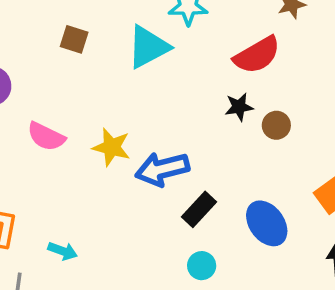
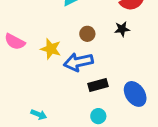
brown circle: (276, 125) -> (87, 34), moved
black rectangle: (199, 209) -> (98, 85), turned 30
cyan arrow: (63, 251) -> (39, 115), moved

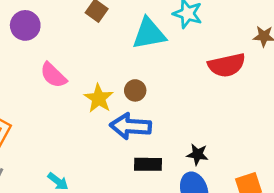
black star: (122, 29) -> (197, 154), moved
brown circle: (87, 34) -> (135, 90), moved

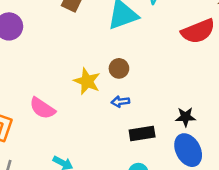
pink semicircle: (53, 75) -> (42, 108), moved
blue arrow: (131, 126) -> (120, 102), size x0.5

